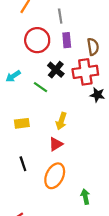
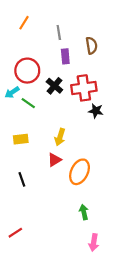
red circle: (37, 40) -> (27, 71), moved
brown semicircle: (93, 47) -> (91, 46), moved
green line: (40, 87) -> (28, 103), moved
orange ellipse: (55, 176) -> (80, 172), moved

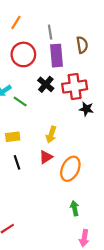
purple rectangle: (65, 56) -> (56, 56), size x1.5
red circle: (27, 71) -> (23, 54), moved
black line: (22, 179) -> (17, 162), moved

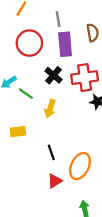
yellow arrow: (51, 135) -> (50, 109), moved
red triangle: (46, 157) -> (55, 181), moved
black line: (17, 162) -> (51, 152), moved

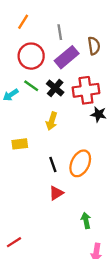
purple rectangle: (65, 44) -> (67, 57), turned 55
green line: (26, 94) -> (31, 86), moved
orange ellipse: (80, 166) -> (80, 163), moved

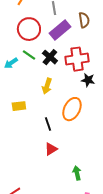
orange ellipse: (80, 163) -> (72, 109), moved

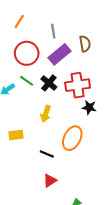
black line: (48, 124) -> (47, 154), turned -48

